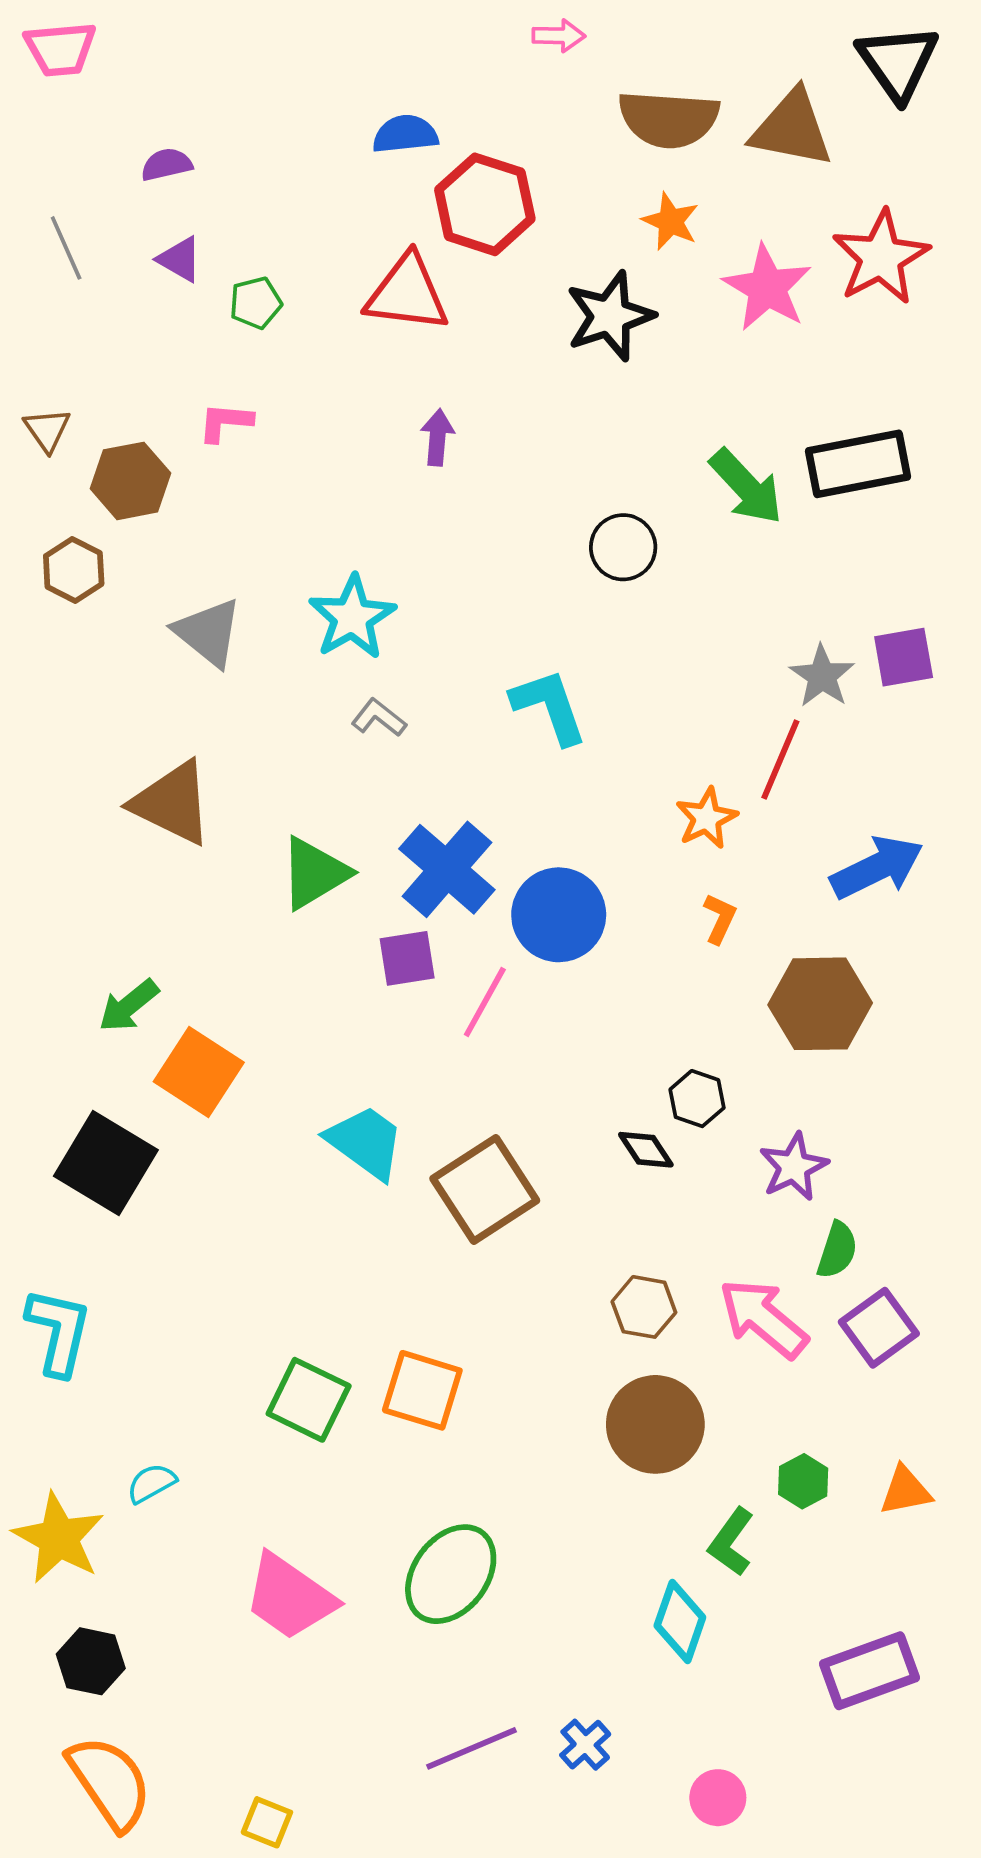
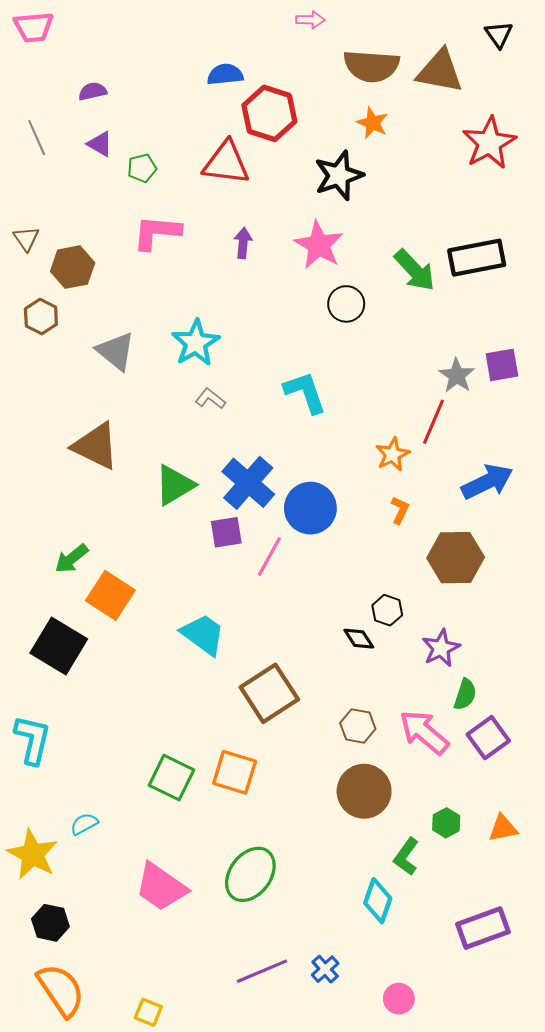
black triangle: (898, 62) -> (499, 34), size x0.6
pink star: (767, 288) -> (319, 245), moved
pink L-shape: (225, 422) -> (157, 232), moved, size x1.6
brown square: (485, 1190) -> (269, 693), moved

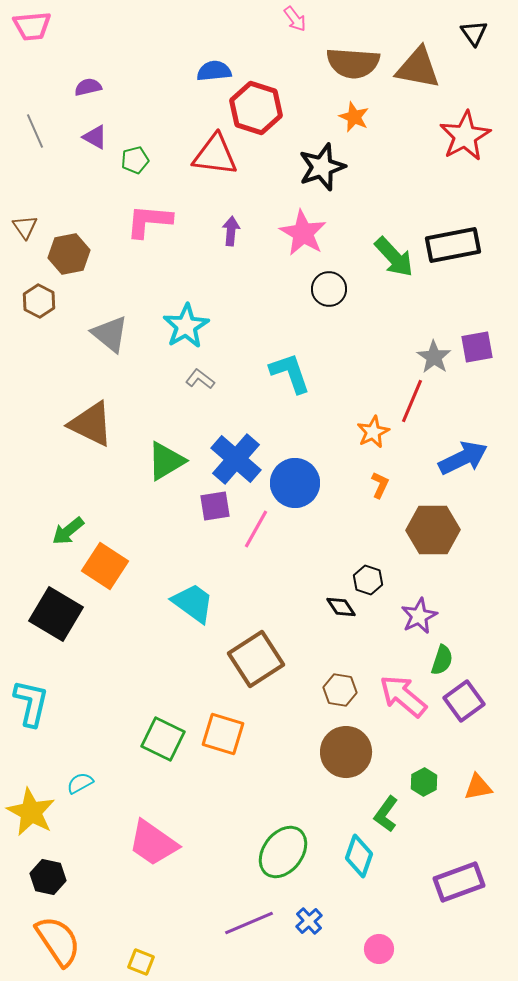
pink arrow: (310, 20) -> (295, 19), turned 52
green ellipse: (250, 874) -> (283, 852), moved

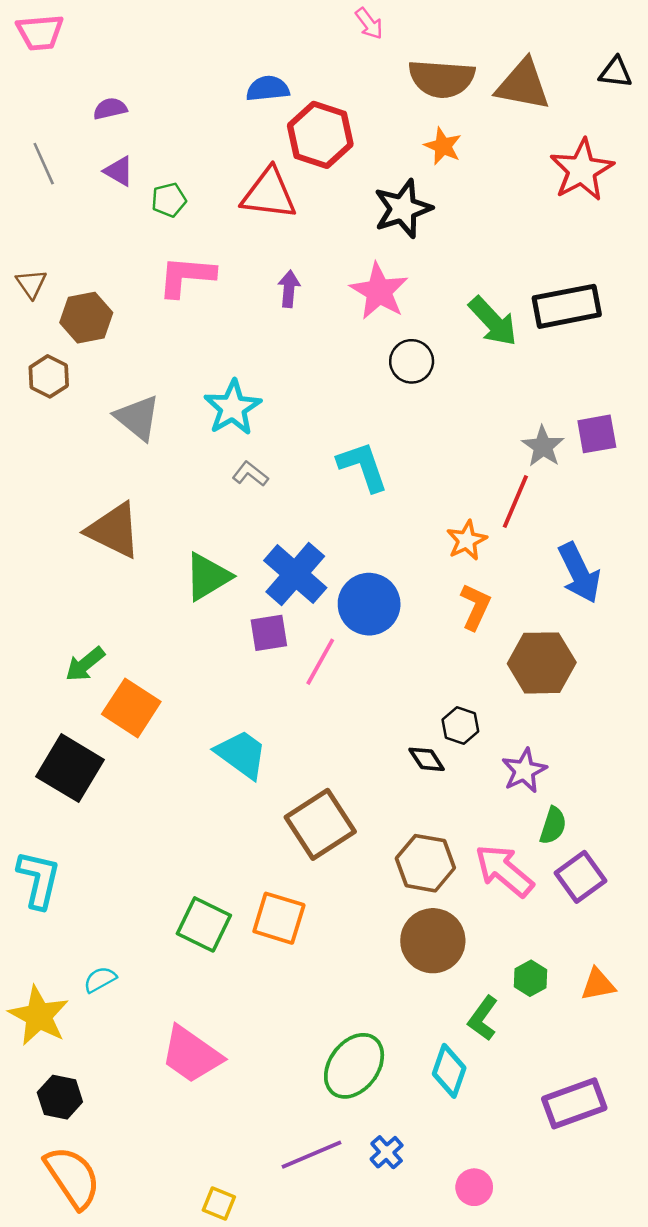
black triangle: (474, 33) -> (616, 72), moved, turned -48
blue arrow: (463, 458) -> (579, 573), turned 90
orange L-shape: (380, 485) -> (475, 607), size x1.4
brown hexagon: (340, 690) -> (425, 863), size x1.4
yellow square: (141, 962) -> (219, 1203), moved

